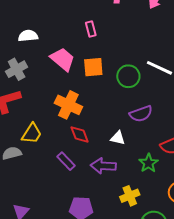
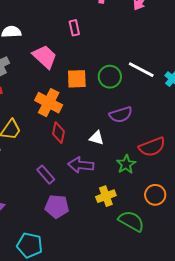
orange square: (93, 67) -> (77, 79), moved
red diamond: (80, 134) -> (59, 133), turned 30
purple rectangle: (66, 161) -> (46, 175), moved

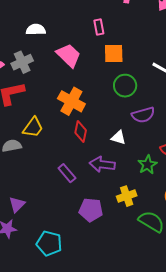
green circle: (110, 77) -> (125, 86), moved
orange square: (77, 79) -> (114, 54), moved
purple pentagon: (57, 206) -> (91, 210), moved

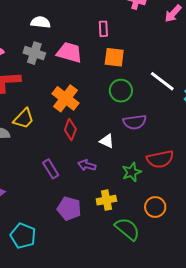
pink trapezoid: (69, 55) -> (69, 52), turned -36
gray cross: (22, 62) -> (34, 53), moved, turned 35
purple arrow: (102, 164) -> (87, 165), size x0.7

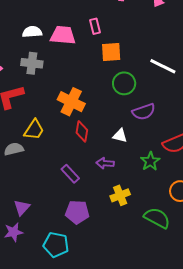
pink trapezoid: (69, 52) -> (63, 35), moved
yellow cross: (106, 200) -> (120, 195), moved
purple pentagon: (69, 209) -> (77, 212), moved

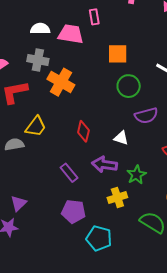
pink rectangle: (95, 26) -> (94, 17), moved
orange cross: (71, 102) -> (61, 82), moved
green star: (150, 161) -> (136, 175), moved
purple arrow: (105, 163) -> (104, 165), size x1.4
cyan pentagon: (56, 245) -> (99, 238), moved

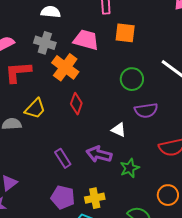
pink trapezoid: (71, 34) -> (86, 40), moved
orange square: (118, 54) -> (125, 33), moved
red diamond: (83, 131) -> (76, 104), moved
yellow cross: (117, 197) -> (95, 198), moved

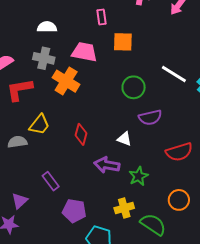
red diamond: (76, 104) -> (81, 134), moved
purple rectangle: (63, 158) -> (51, 181), moved
yellow cross: (95, 198) -> (124, 208), moved

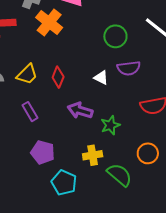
yellow trapezoid: (39, 125) -> (27, 74), moved
white triangle: (124, 139) -> (101, 78), moved
purple rectangle: (51, 181) -> (30, 112), moved

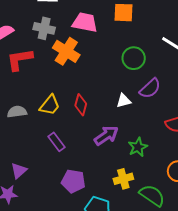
purple semicircle: (129, 68) -> (150, 88), turned -30
white triangle: (101, 78) -> (124, 101), turned -35
purple arrow: (80, 110) -> (106, 136), turned 135

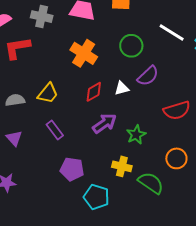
orange cross: (66, 51) -> (84, 53), moved
red diamond: (81, 105) -> (94, 92), moved, turned 45
purple triangle: (19, 171) -> (14, 138), moved, turned -30
yellow cross: (123, 179) -> (122, 166), turned 30

